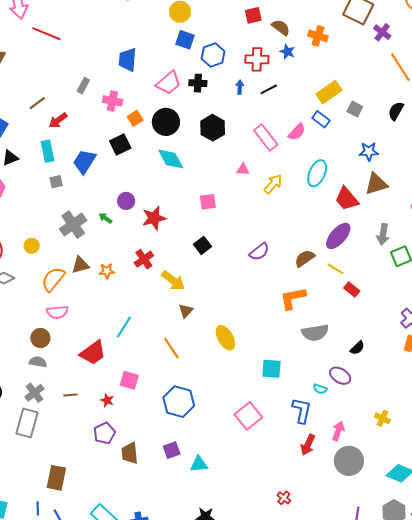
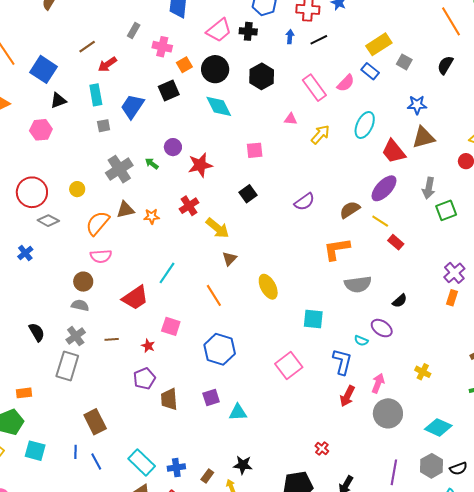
brown rectangle: (56, 478) -> (95, 422), turned -40

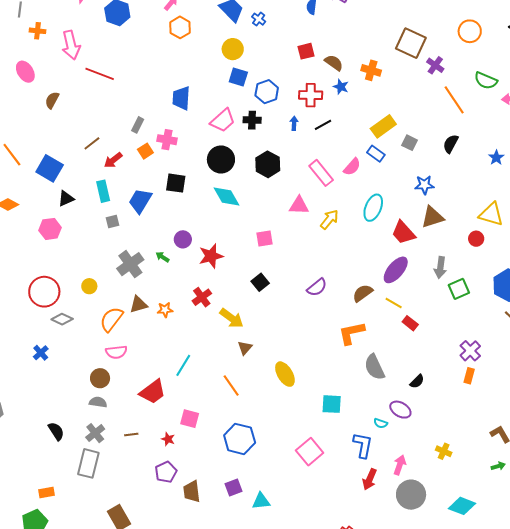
orange square: (184, 65) -> (145, 151), moved
black square: (169, 90) -> (176, 183), turned 35
pink triangle: (291, 119) -> (299, 205), size x1.5
gray semicircle: (358, 284) -> (374, 367), turned 76

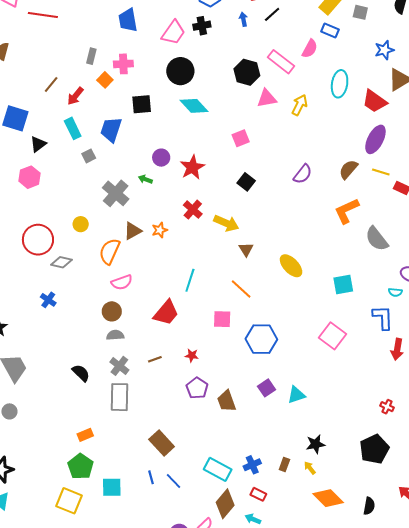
black hexagon: (268, 164) -> (247, 72), moved
pink square: (190, 419) -> (222, 319), moved

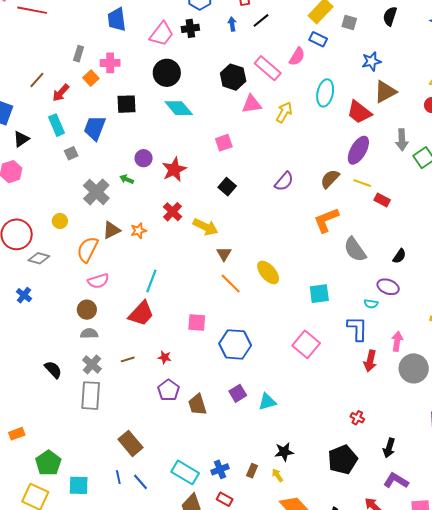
cyan line: (190, 280) -> (151, 281), moved
orange line: (241, 289) -> (231, 284), moved
orange rectangle: (85, 435) -> (17, 434), moved

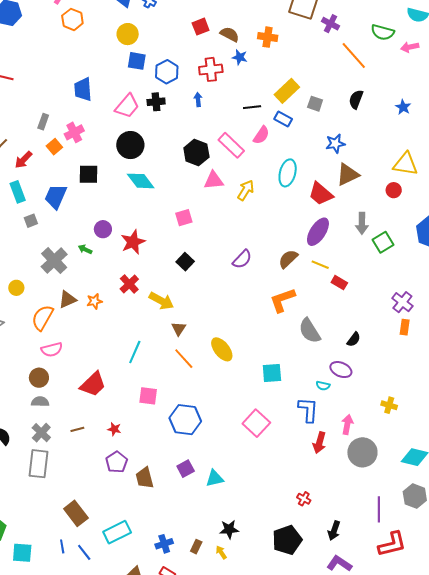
black line: (261, 20) -> (252, 107), moved, turned 30
pink cross: (110, 63) -> (74, 132), turned -30
cyan line: (151, 281) -> (135, 352), moved
cyan rectangle: (185, 472) -> (117, 532), moved, turned -60

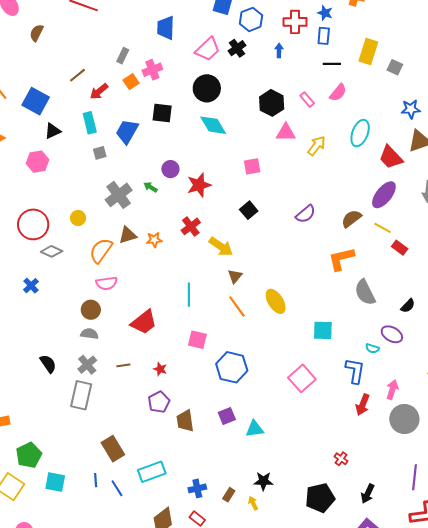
yellow rectangle: (287, 91) -> (368, 51), turned -35
black cross: (156, 102) -> (237, 48), turned -36
blue rectangle: (283, 119) -> (324, 36), moved, turned 60
pink rectangle: (231, 145) -> (307, 100), size x0.6
cyan line: (135, 352) -> (189, 295), turned -30

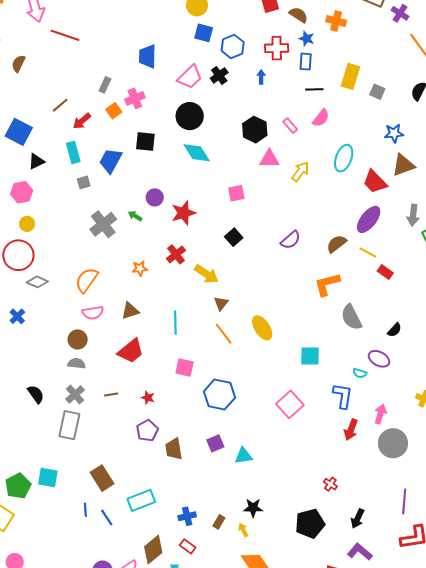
yellow circle: (78, 218) -> (27, 224), moved
brown triangle: (128, 235) -> (130, 311), moved
cyan square: (55, 482) -> (48, 477), moved

